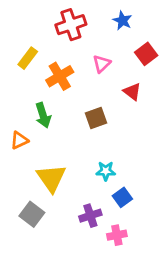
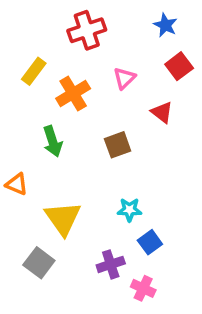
blue star: (122, 20) -> (165, 25), moved
orange triangle: (19, 140) -> (17, 184), moved, turned 48
pink cross: (117, 235) -> (143, 288), turned 36

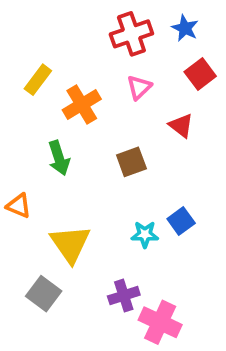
red cross: (87, 30) -> (131, 34), moved
blue square: (150, 242) -> (181, 221), moved
pink cross: (143, 288) -> (160, 322), size x1.5

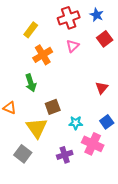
yellow rectangle: (38, 80) -> (31, 30), moved
red triangle: (181, 126) -> (102, 88), moved, turned 32
brown square: (131, 162) -> (53, 107), moved
blue square: (181, 221) -> (107, 122), moved
pink cross: (160, 322) -> (93, 144), moved

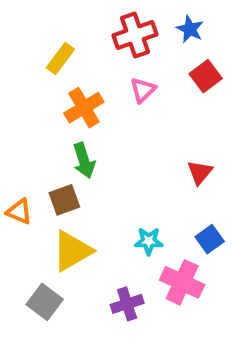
green arrow: (31, 83) -> (84, 161), moved
brown square: (53, 107) -> (64, 200), moved
yellow triangle: (37, 128) -> (72, 251), turned 35

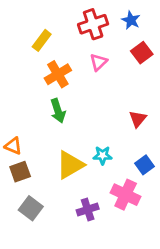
brown square: (64, 200) -> (20, 172), moved
cyan star: (149, 241) -> (103, 155), moved
yellow triangle: (72, 251) -> (70, 165), moved

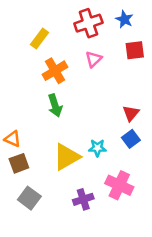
red square: (142, 53) -> (135, 50), turned 30
blue square: (144, 165) -> (131, 139), moved

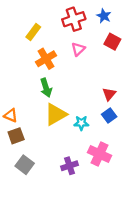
red square: (135, 50) -> (112, 42), turned 35
yellow triangle: (67, 157) -> (56, 114), moved

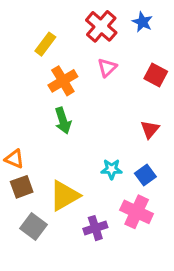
red cross: (74, 19) -> (101, 26), turned -30
red square: (112, 42) -> (156, 75), moved
yellow triangle: (56, 114) -> (64, 196), moved
blue square: (109, 115) -> (145, 175), moved

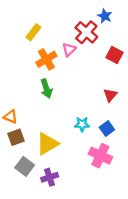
red cross: (101, 26) -> (86, 32), moved
pink triangle: (107, 68) -> (69, 50), moved
purple cross: (95, 228) -> (50, 177), moved

